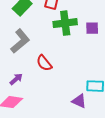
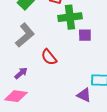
purple square: (92, 28) -> (85, 35), moved

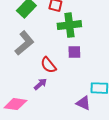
purple square: (85, 35) -> (74, 52), moved
purple arrow: (21, 73) -> (40, 84), moved

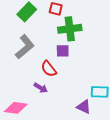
purple square: (74, 52) -> (63, 51), moved
purple arrow: (40, 84) -> (41, 88), turned 72

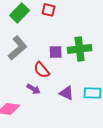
green cross: (70, 29) -> (80, 49), moved
purple triangle: (84, 107) -> (67, 93), moved

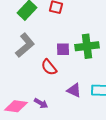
purple arrow: (34, 89) -> (41, 103), moved

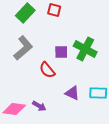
green cross: (87, 46) -> (85, 49), turned 35

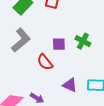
green cross: (85, 49) -> (83, 41), size x0.7

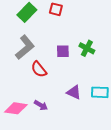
red semicircle: (45, 62) -> (39, 69), moved

